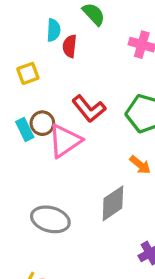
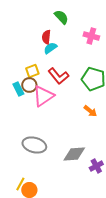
cyan semicircle: (54, 30) -> (50, 48), moved, turned -128
yellow square: (28, 73) -> (32, 71), moved
gray diamond: (113, 203) -> (74, 154), moved, turned 30

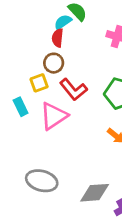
cyan semicircle: (50, 48) -> (63, 22), moved
brown circle: (29, 85) -> (54, 63), moved

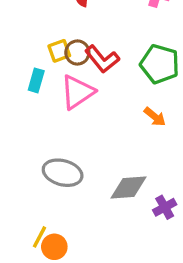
brown circle: (54, 63) -> (77, 53), moved
cyan rectangle: (21, 107) -> (36, 80), turned 42

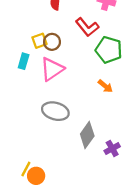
red L-shape: (102, 59) -> (87, 27), moved
gray ellipse: (63, 173) -> (55, 111), moved
gray diamond: (128, 188) -> (87, 135), turned -50

